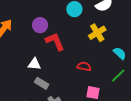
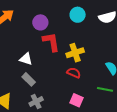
yellow cross: (97, 33) -> (75, 53), moved
green line: (118, 76) -> (105, 89), turned 42

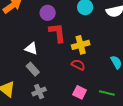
green line: (105, 89) -> (107, 93), moved

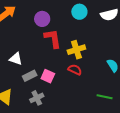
white triangle: (31, 49) -> (16, 59), moved
gray rectangle: (33, 69) -> (30, 76), turned -72
pink square: (80, 92) -> (48, 76), moved

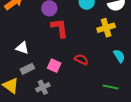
yellow cross: (76, 50) -> (106, 28), moved
gray rectangle: (30, 76) -> (27, 69), moved

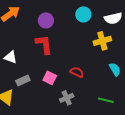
red L-shape: (60, 28) -> (44, 44), moved
white triangle: (22, 48) -> (10, 57), moved
gray cross: (43, 87) -> (67, 98), moved

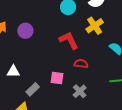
purple circle: (46, 20) -> (25, 31), moved
red L-shape: (44, 44) -> (69, 40), moved

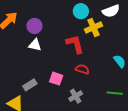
yellow cross: (95, 26) -> (93, 28), moved
white triangle: (13, 71) -> (35, 45), moved

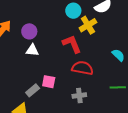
red semicircle: (82, 69) -> (82, 68), size x1.5
pink square: (56, 79) -> (49, 82), moved
gray cross: (76, 96) -> (79, 95), turned 32

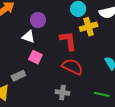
purple circle: (29, 31) -> (38, 20), moved
pink square: (49, 82) -> (35, 57), moved

